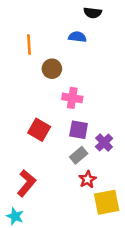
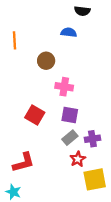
orange line: (29, 45) -> (14, 40), moved
purple cross: (104, 142) -> (92, 139), moved, turned 35
red L-shape: (26, 183) -> (23, 162), turned 35

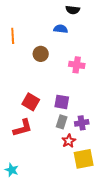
pink cross: (64, 87) -> (77, 65), moved
gray rectangle: (70, 138) -> (62, 122), turned -32
red L-shape: (23, 162) -> (23, 128), moved

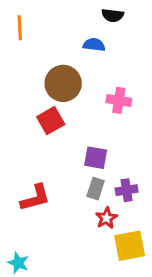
orange line: (13, 36) -> (20, 28), moved
brown circle: (41, 54) -> (63, 83), size x1.5
red square: (31, 102) -> (51, 121), moved, turned 30

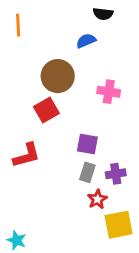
blue semicircle: (94, 45) -> (86, 41), turned -30
red L-shape: (35, 198) -> (27, 155), moved

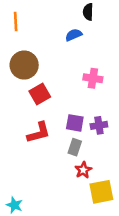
black semicircle: (103, 14) -> (88, 12), turned 84
brown circle: (58, 76) -> (24, 65), moved
red L-shape: (27, 155) -> (39, 133), moved
purple cross: (116, 174) -> (99, 125), moved

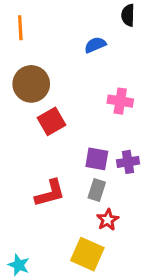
black semicircle: (88, 12) -> (128, 15), moved
red L-shape: (39, 133) -> (50, 193), moved
yellow square: (101, 192) -> (87, 254), moved, turned 35

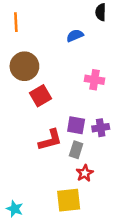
red L-shape: (50, 193) -> (50, 140), moved
yellow square: (87, 254) -> (69, 200), turned -30

